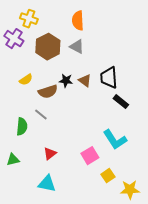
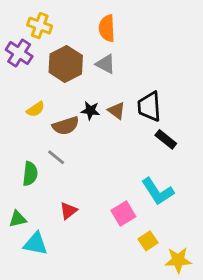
cyan triangle: (47, 184) -> (36, 244), moved

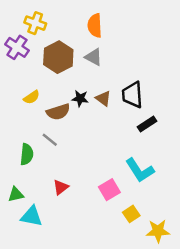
black rectangle: (166, 139) -> (147, 124), turned -72

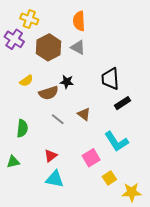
brown triangle: (103, 98) -> (84, 114), moved
gray line: (50, 140) -> (58, 119), moved
cyan triangle: (32, 216) -> (55, 179), moved

